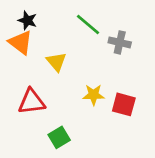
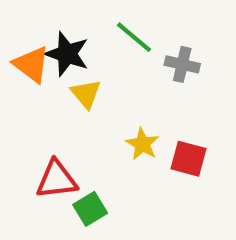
black star: (27, 20) -> (67, 54), moved, size x1.5
yellow star: (94, 95) -> (142, 144), turned 30
red triangle: (32, 102) -> (57, 180), moved

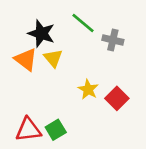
orange triangle: (31, 64) -> (26, 59), moved
red square: (188, 159) -> (117, 98), turned 30
red triangle: (57, 180) -> (28, 130), moved

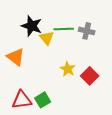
green line: (83, 23) -> (64, 29), moved, turned -42
yellow triangle: (53, 58) -> (47, 38), moved
orange triangle: (26, 59) -> (16, 57), moved

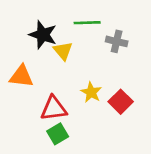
green line: (64, 29) -> (87, 23), moved
orange triangle: (16, 57) -> (21, 76), turned -30
red triangle: (22, 100) -> (54, 108), moved

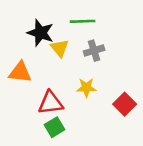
gray cross: (117, 41) -> (94, 51), moved, turned -30
yellow star: (91, 92) -> (86, 88), turned -30
red square: (121, 102) -> (125, 104), moved

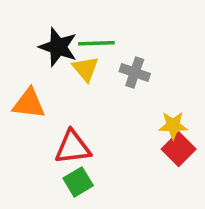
green line: (83, 21) -> (96, 43), moved
gray cross: (94, 51) -> (135, 72), turned 36
yellow star: (86, 88) -> (173, 125), moved

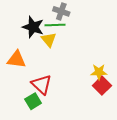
gray cross: (135, 72) -> (61, 11), moved
red triangle: (73, 147) -> (41, 84), turned 50
green square: (78, 182) -> (33, 101), moved

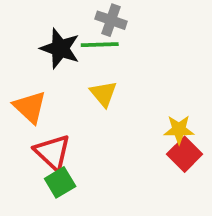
yellow triangle: (49, 40) -> (103, 94), moved
orange triangle: (16, 59) -> (30, 107), turned 36
red triangle: (41, 84) -> (53, 152), moved

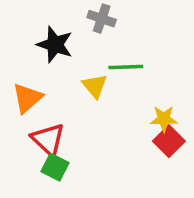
green line: (100, 45) -> (126, 67), moved
orange triangle: (30, 107) -> (27, 98), turned 36
green square: (60, 182) -> (55, 167), turned -32

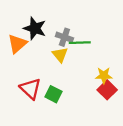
gray cross: (102, 19) -> (64, 37), moved
orange triangle: (27, 98) -> (17, 44), moved
green square: (55, 167) -> (53, 94), moved

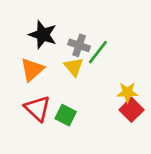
green line: (80, 43) -> (98, 52), turned -50
orange triangle: (17, 44) -> (32, 70), moved

